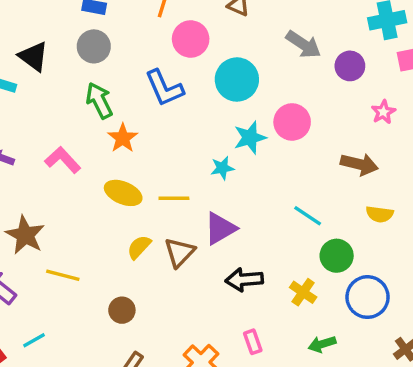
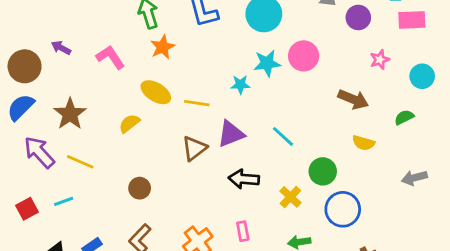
cyan line: (308, 216) -> (283, 136), moved
yellow semicircle: (139, 247) -> (129, 123), moved
yellow line: (63, 275) -> (80, 162), moved

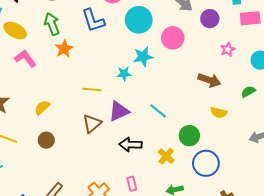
pink circle: (304, 56) -> (173, 38), moved
yellow ellipse: (156, 92) -> (15, 31), moved
brown circle: (140, 188) -> (46, 140), moved

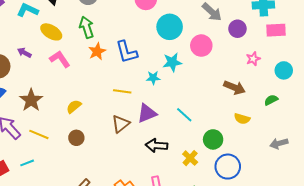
blue L-shape: (93, 20) -> (127, 52), moved

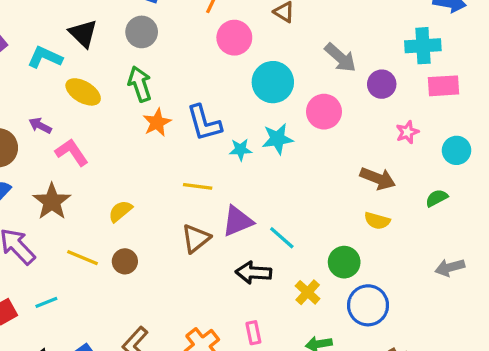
pink L-shape: (60, 59) -> (72, 152), moved
cyan star: (153, 78) -> (241, 150), moved
cyan line: (184, 115) -> (282, 238), moved
yellow semicircle: (242, 119) -> (377, 221), moved
yellow line: (39, 134) -> (83, 258), moved

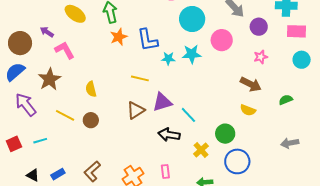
pink star: (407, 132) -> (261, 57), moved
cyan circle: (457, 150) -> (302, 60), moved
yellow semicircle: (120, 211) -> (91, 89), turned -70

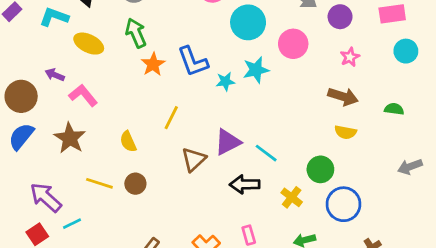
yellow line: (140, 78) -> (171, 118), moved, turned -66
green semicircle: (286, 100) -> (394, 109), turned 40
purple arrow: (26, 105) -> (46, 197), moved

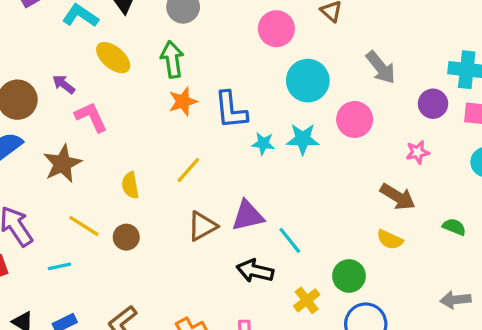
purple circle: (340, 17) -> (433, 104), moved
cyan line: (72, 224) -> (59, 266), moved

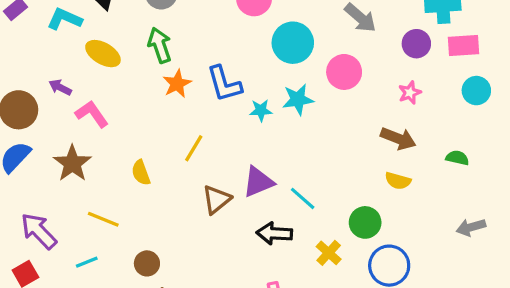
brown circle: (126, 237) -> (147, 263), moved

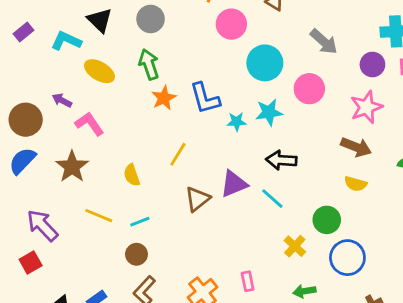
pink star: (410, 93) -> (366, 107), size x1.6
black arrow: (274, 233) -> (281, 160), moved
cyan line: (87, 262) -> (140, 222), moved

